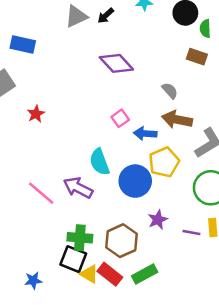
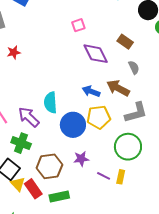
brown rectangle: (197, 57) -> (125, 42), moved
purple diamond: (116, 63) -> (96, 54), moved
gray semicircle: (170, 91) -> (134, 67), moved
pink square: (120, 118) -> (78, 25), moved
green cross: (80, 238) -> (21, 143), moved

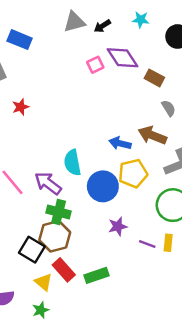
purple diamond: (96, 54) -> (123, 58), moved
green cross: (21, 143) -> (59, 212), moved
brown hexagon: (49, 166) -> (55, 236), moved
yellow triangle: (18, 184) -> (43, 282), moved

